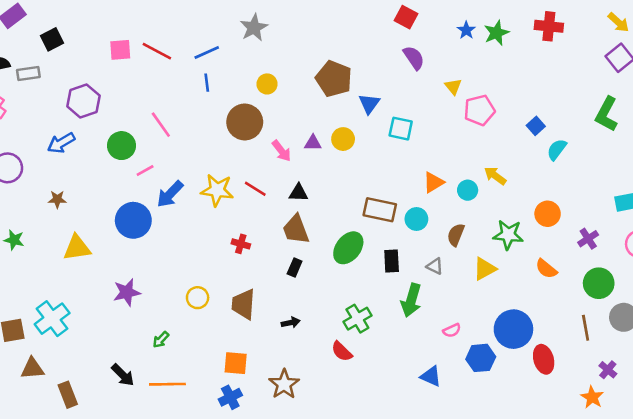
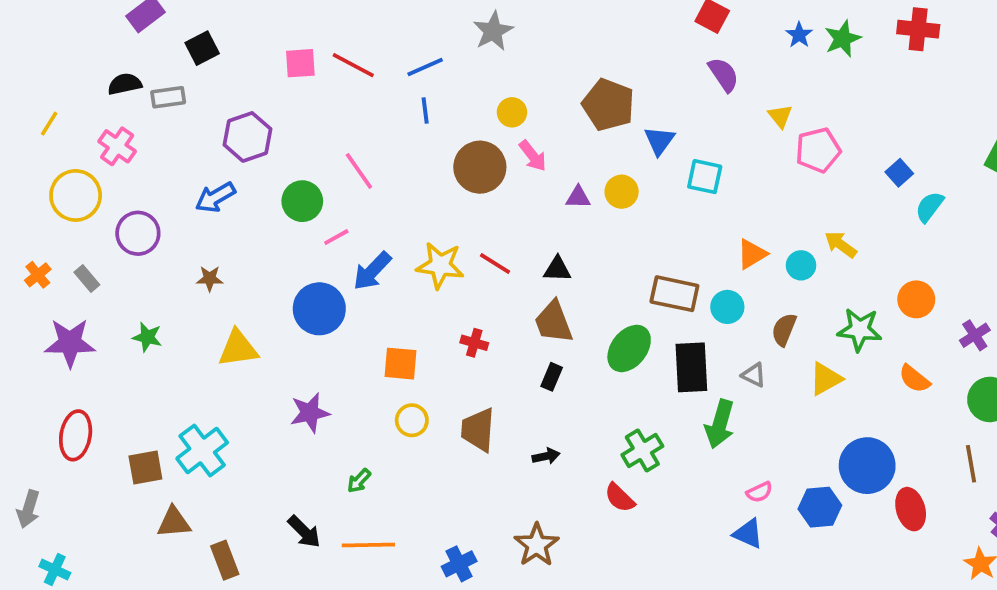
pink arrow: (281, 151) -> (533, 156), moved
black rectangle: (392, 261) -> (691, 367), size x1.5
pink semicircle: (452, 330) -> (759, 492), moved
orange square: (236, 363) -> (401, 364), moved

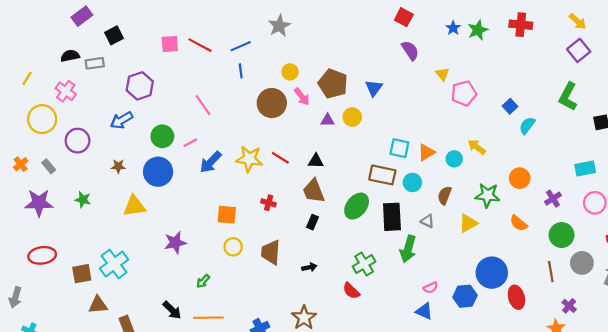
brown pentagon: (608, 105) -> (333, 84), moved
cyan square: (705, 177) -> (399, 148), moved
green circle: (302, 201) -> (162, 136), moved
blue circle: (319, 309) -> (158, 172), moved
red ellipse: (76, 435) -> (42, 255), turned 72

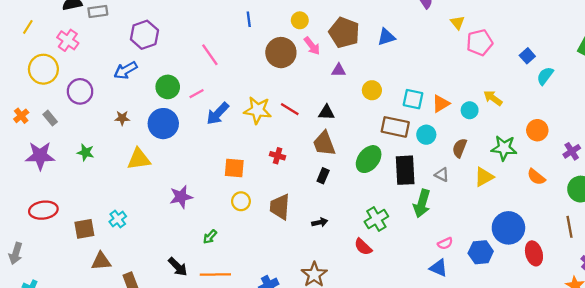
blue triangle: (374, 88) -> (386, 37), turned 36
yellow circle: (352, 117) -> (372, 90), moved
cyan cross: (114, 264) -> (118, 219), size x0.6

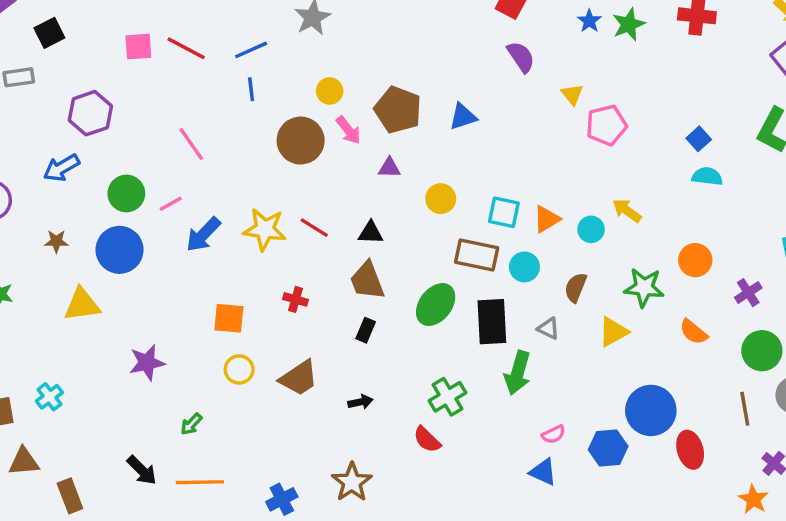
blue square: (527, 56) -> (699, 139), moved
cyan semicircle: (545, 76) -> (707, 176), turned 60
brown trapezoid: (280, 207) -> (299, 378), turned -128

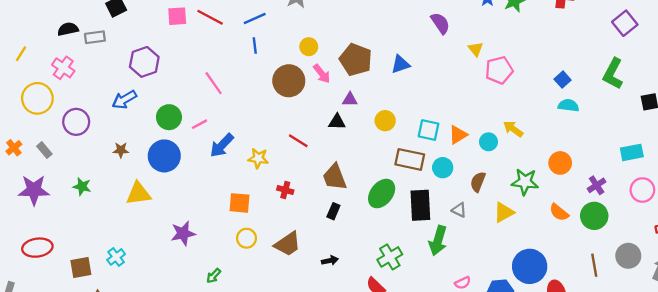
yellow star: (265, 229) -> (258, 158), moved, size x0.7
black triangle: (371, 233) -> (337, 122), moved
green circle: (762, 351) -> (594, 216), moved

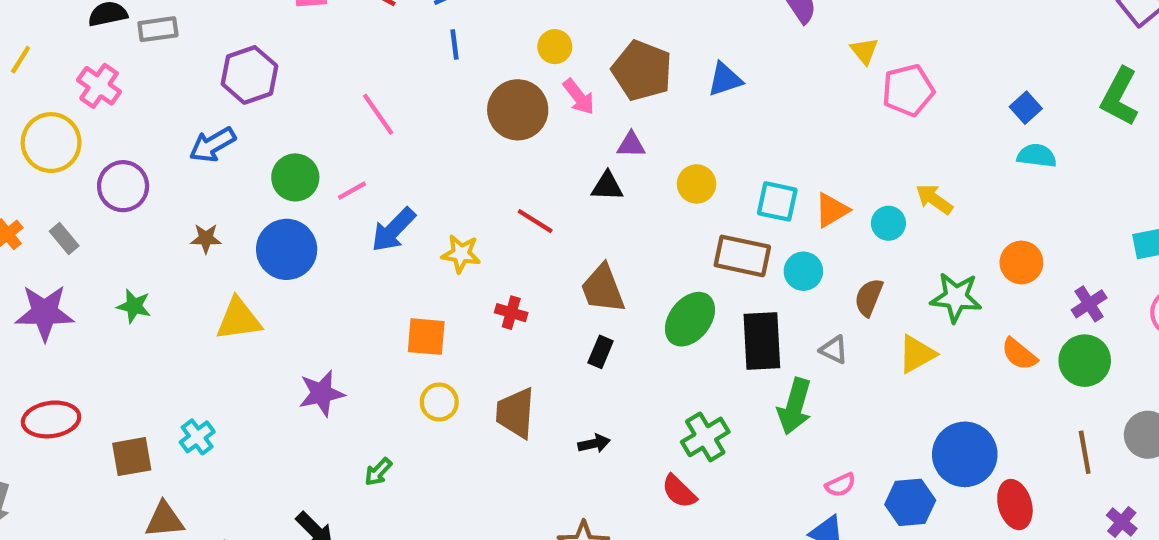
brown trapezoid: (288, 244) -> (516, 413), turned 128

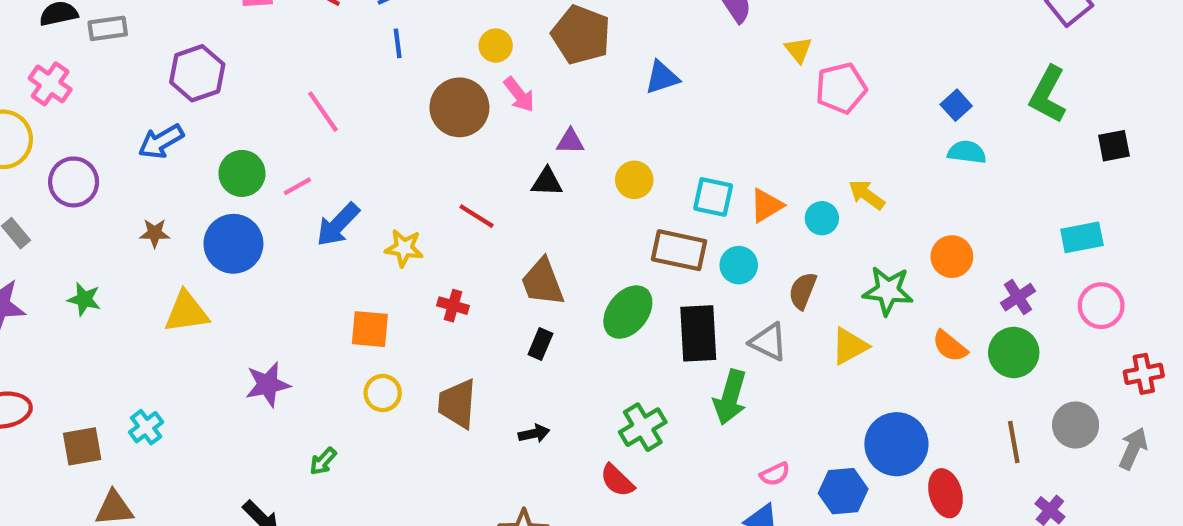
brown pentagon: (642, 71) -> (581, 35), moved
gray triangle: (834, 350) -> (769, 342), size x1.4

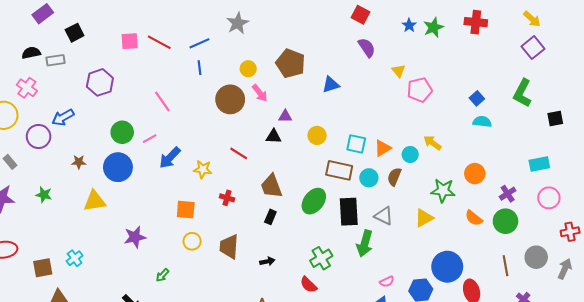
blue arrow: (161, 141) -> (63, 117), moved
brown semicircle: (803, 291) -> (394, 177), moved

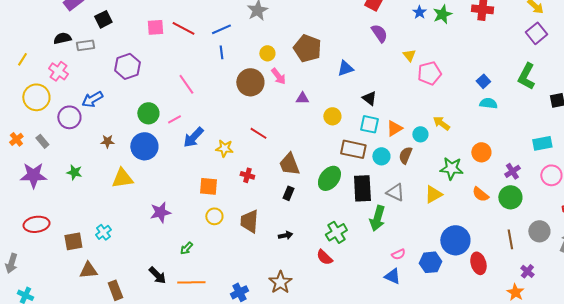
black triangle: (274, 136) -> (369, 98), moved, turned 35

